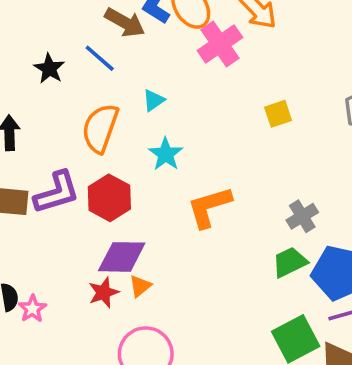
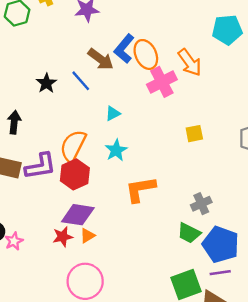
orange semicircle: (100, 128) -> (73, 146), moved
green trapezoid: (290, 262) -> (189, 233), turned -135

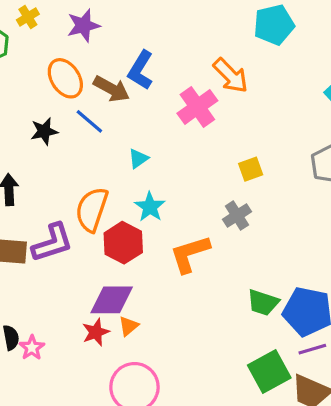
orange ellipse: (146, 54) -> (65, 78), moved
black star: (46, 83) -> (44, 131), turned 30
red hexagon: (75, 174) -> (123, 243), moved
gray cross: (201, 204) -> (237, 215), moved

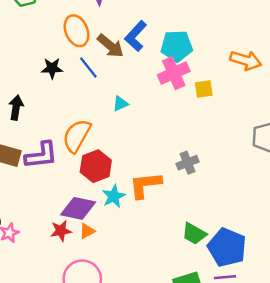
cyan pentagon: (274, 25) -> (177, 46), moved
orange arrow: (231, 76) -> (246, 60), moved, turned -40
yellow square: (251, 169) -> (204, 89), moved
cyan star: (150, 207) -> (114, 196), moved

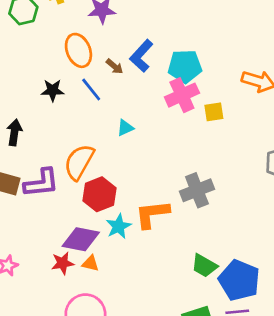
brown arrow: (110, 46) -> (115, 66), size x0.6
gray cross: (188, 163) -> (197, 190), size x1.4
orange triangle: (87, 231) -> (90, 263), turned 42

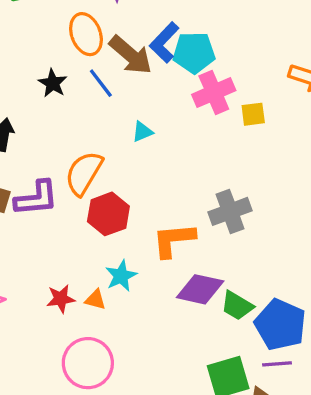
brown arrow: (115, 66) -> (131, 55), size x2.0
cyan pentagon: (185, 66) -> (194, 53), moved
black star: (53, 90) -> (53, 83), turned 30
cyan star: (119, 226) -> (121, 276), moved
purple diamond: (81, 239) -> (200, 289), moved

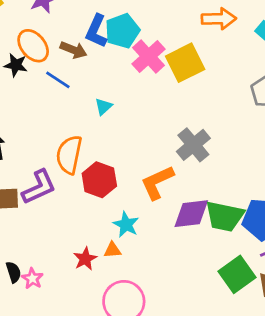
brown arrow: (131, 55) -> (73, 50), size x0.7
black star: (53, 83) -> (16, 65), moved
yellow square: (253, 114) -> (185, 63), size x1.8
green trapezoid: (237, 306) -> (225, 216), size x1.4

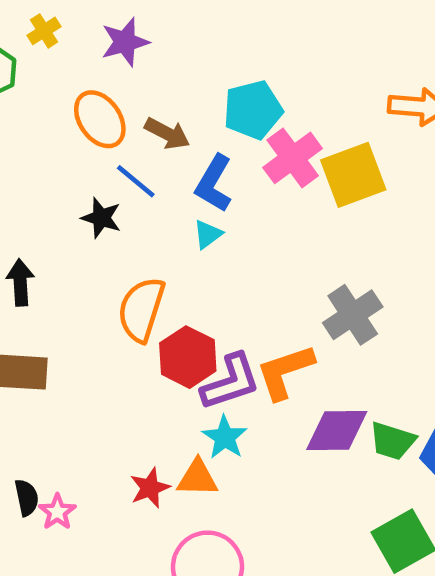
blue L-shape: (96, 31) -> (214, 183), moved
black star: (16, 65) -> (101, 218), moved
purple L-shape: (39, 187) -> (231, 382), moved
green trapezoid: (225, 216) -> (392, 441), size x0.7
orange triangle: (112, 250) -> (197, 478), size x1.4

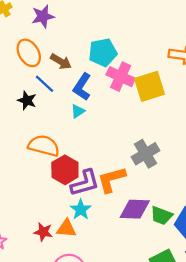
pink cross: (293, 158) -> (121, 77), turned -32
orange semicircle: (141, 309) -> (44, 146), turned 84
red star: (150, 488) -> (43, 232), turned 30

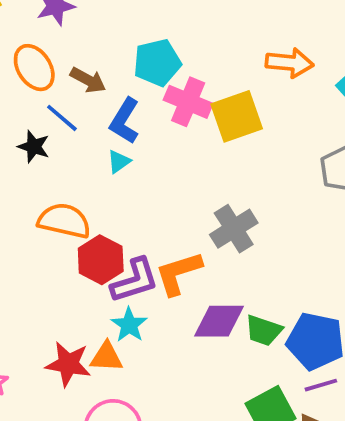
red star: (43, 232) -> (68, 364), size x1.4

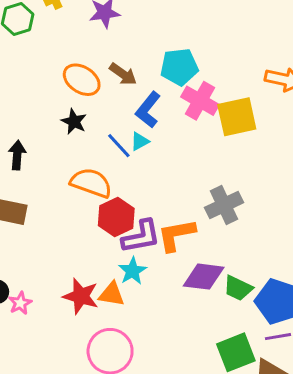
orange ellipse: (34, 68) -> (82, 80), moved, turned -30
blue line: (62, 118) -> (119, 146), moved

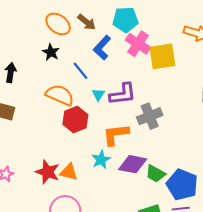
cyan triangle: (140, 141) -> (98, 95), moved, turned -32
purple L-shape: (141, 237) -> (123, 94), moved
cyan star: (132, 271) -> (101, 160), moved

